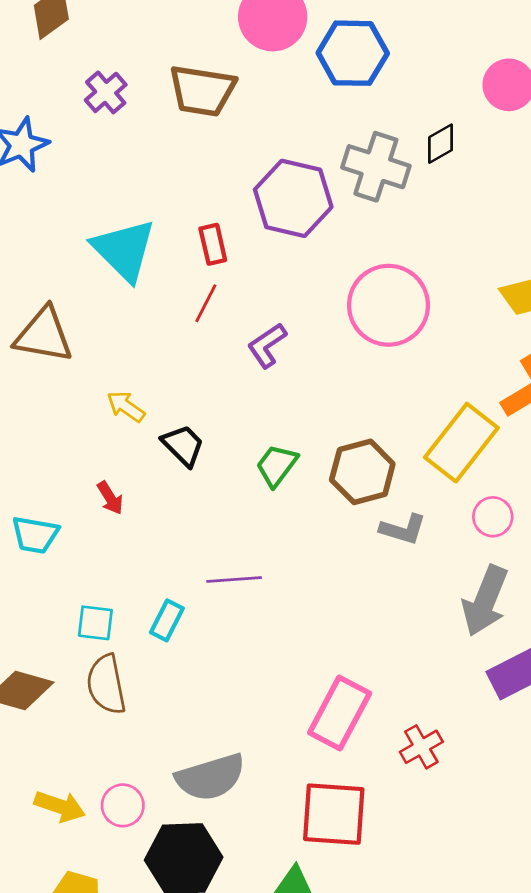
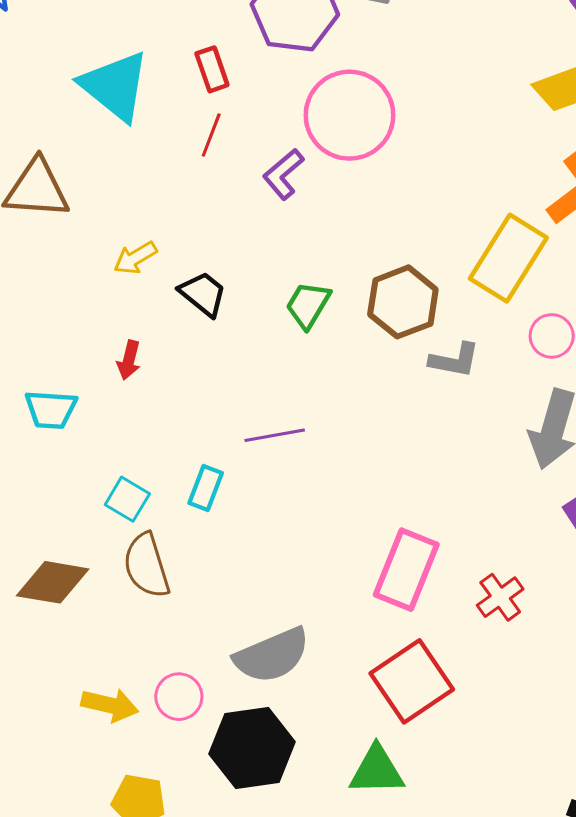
pink circle: (388, 305) -> (350, 115), moved
yellow arrow: (126, 407) -> (135, 258), turned -60
red arrow: (110, 498) -> (129, 360), turned 52
cyan square: (95, 623) -> (127, 499), turned 30
red square: (334, 814) -> (412, 681), turned -32

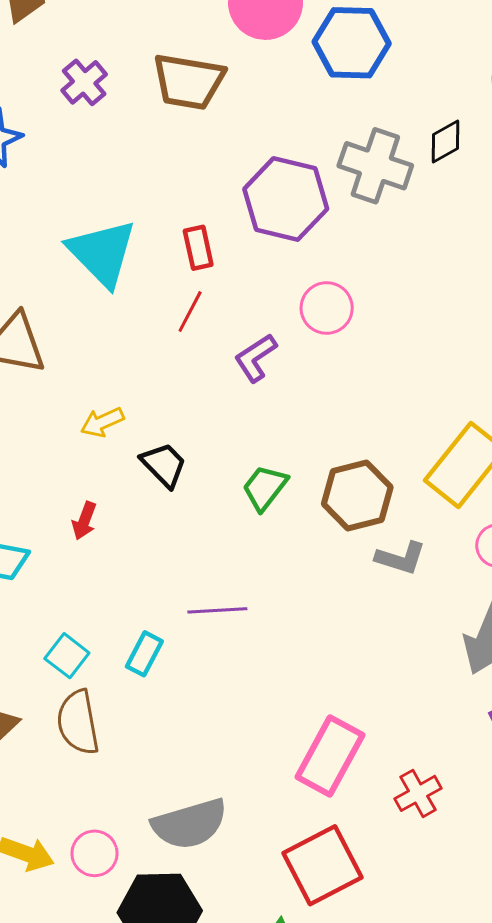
pink circle: (350, 115) -> (327, 308), size x0.6

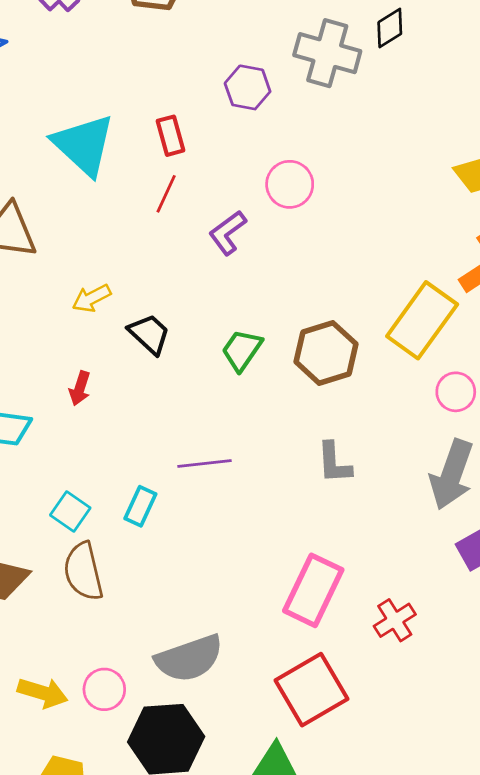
purple hexagon: (286, 199) -> (248, 87), size x0.6
gray L-shape: (401, 558) -> (334, 463), moved, turned 72

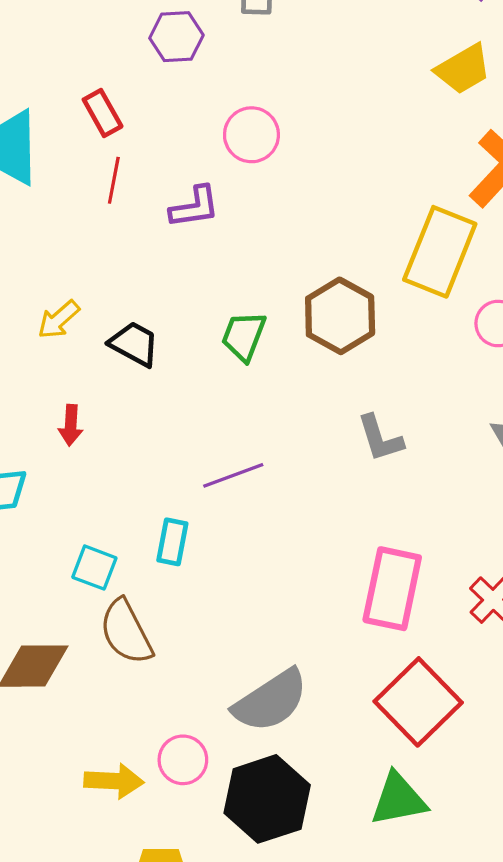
purple L-shape: (228, 233) -> (195, 207), turned -138

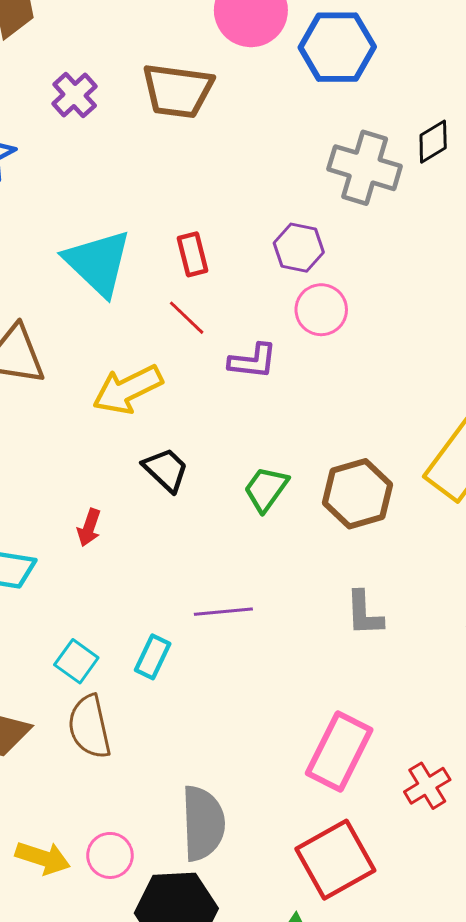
purple hexagon: (176, 37) -> (299, 248), moved
red line: (114, 180) -> (187, 318), turned -72
yellow arrow: (59, 320) -> (128, 389), moved, size x1.6
gray semicircle: (271, 701) -> (203, 823), turned -74

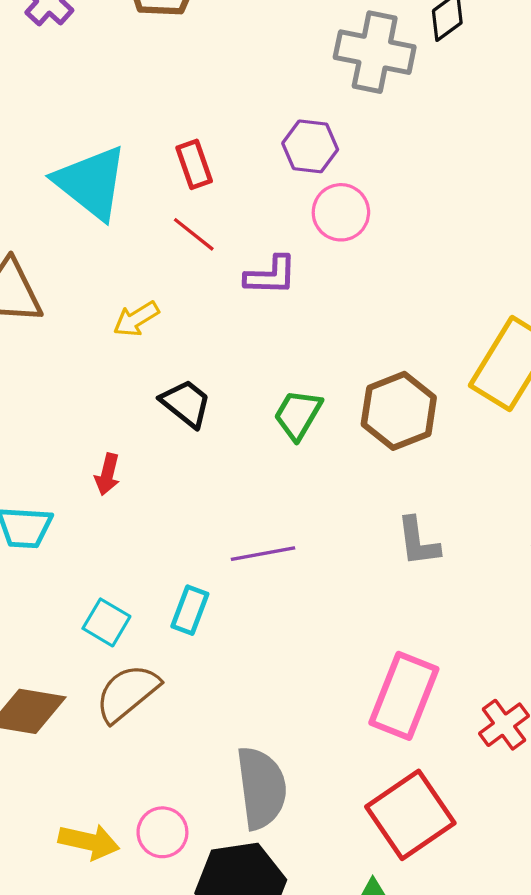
yellow arrow: (128, 389) -> (136, 319), size x0.6
brown semicircle: (89, 727) -> (127, 693), turned 68

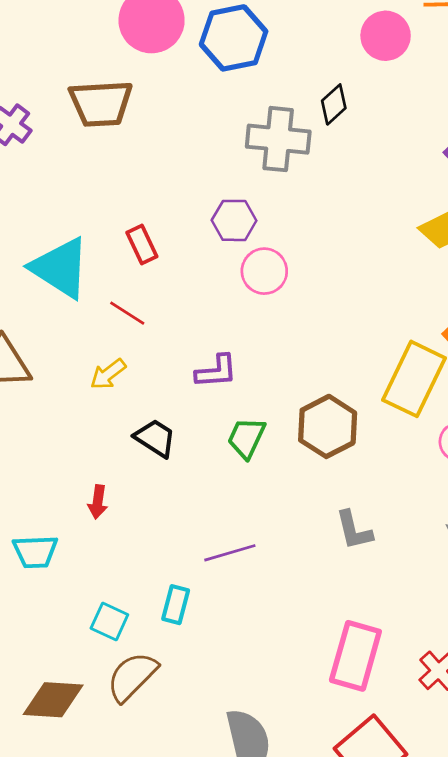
red line: (194, 234) -> (127, 313), moved
purple L-shape: (271, 275) -> (216, 371), moved

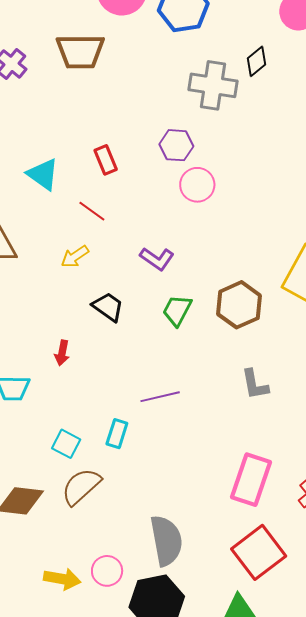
cyan triangle: (60, 268) -> (43, 174), size x0.7
purple L-shape: (216, 371) -> (157, 259), turned 36

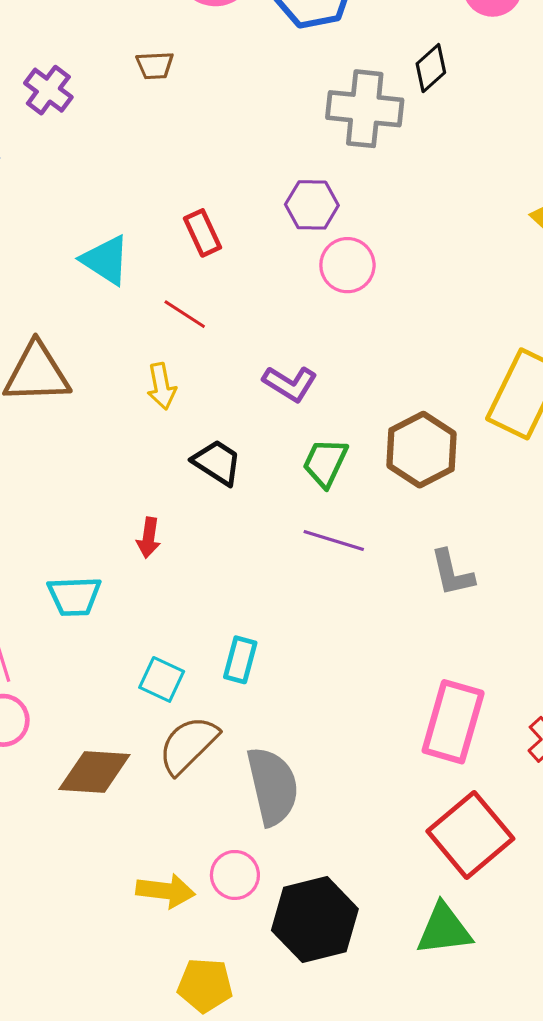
brown trapezoid: (80, 51) -> (155, 65), size x0.5
yellow arrow: (75, 257) -> (162, 386), turned -64
purple line: (160, 397) -> (334, 540), moved, turned 33
gray semicircle: (166, 541) -> (273, 786), moved

